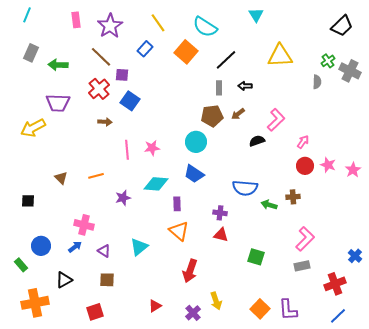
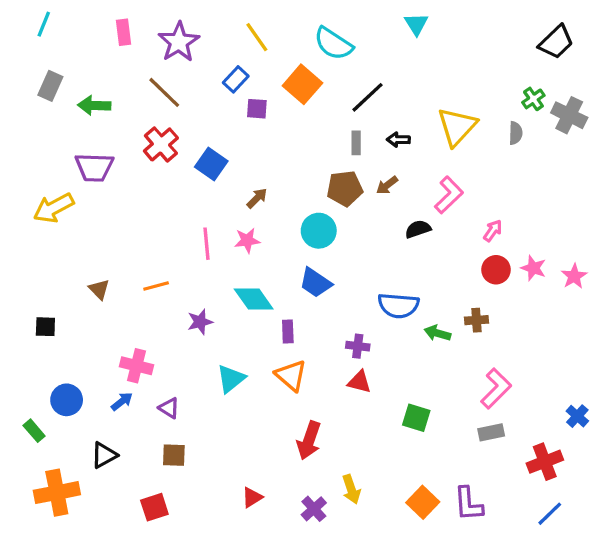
yellow triangle: (280, 56) -> (457, 127), moved, turned -44
purple square: (122, 75) -> (257, 109), moved
brown arrow: (105, 122) -> (257, 198), moved, turned -48
cyan diamond: (156, 184) -> (254, 299), turned 50
cyan triangle: (139, 247) -> (231, 379), moved

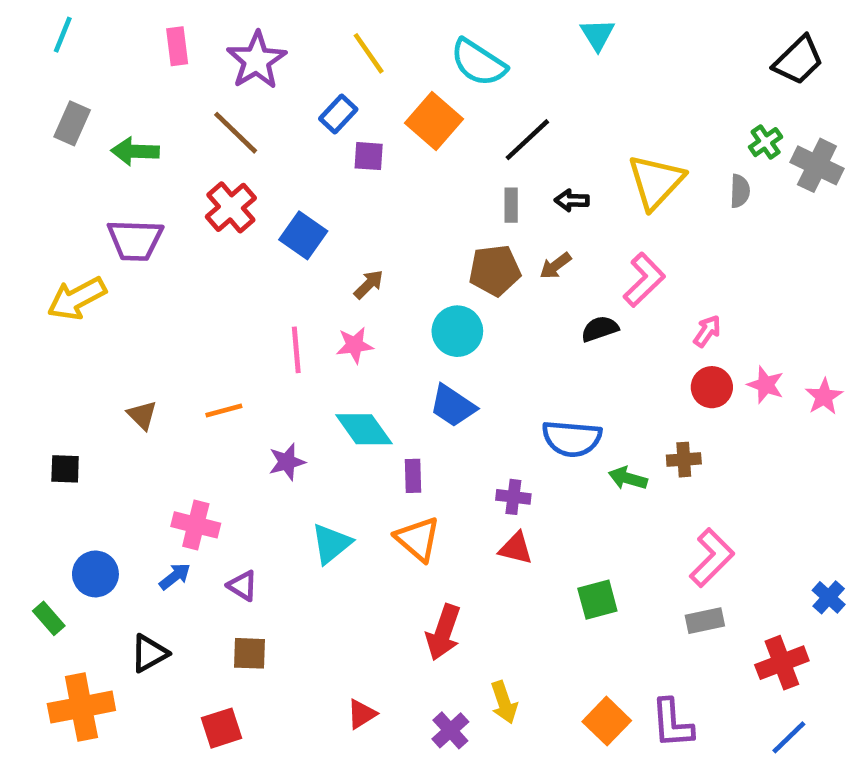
green square: (416, 418) -> (597, 600), turned -32

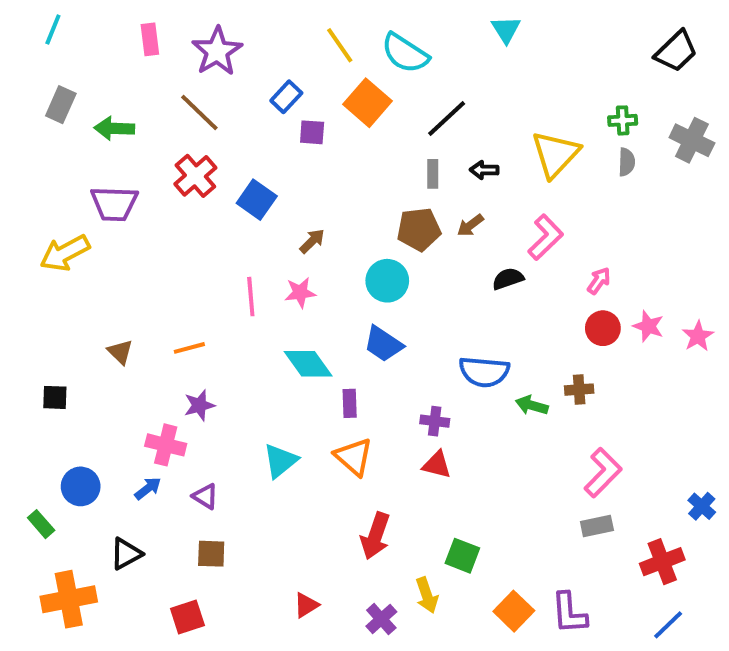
yellow line: (369, 53) -> (340, 45), moved
green cross: (766, 142) -> (623, 120), moved, turned 32
purple star: (287, 462) -> (199, 405), moved
green square: (597, 600) -> (462, 556), moved, turned 36

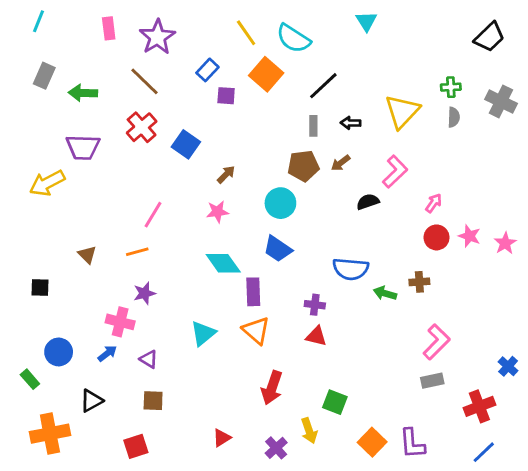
pink line: (251, 297) -> (153, 215), moved, turned 36
purple rectangle: (350, 403) -> (253, 292), size x1.4

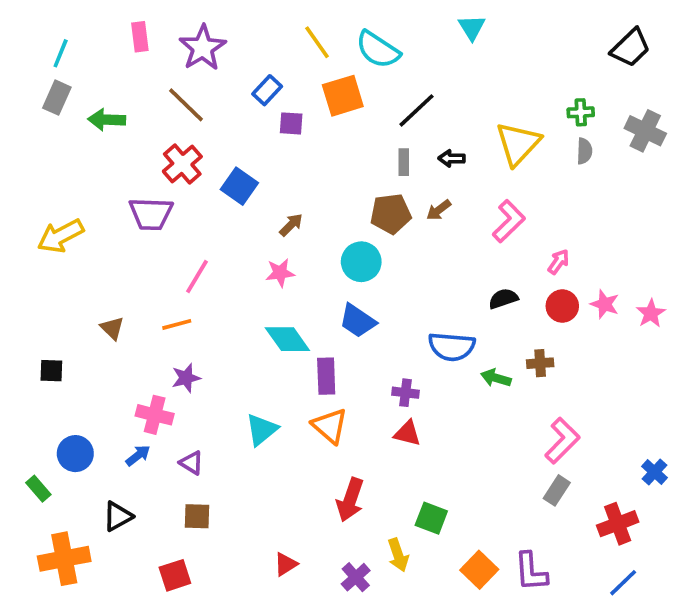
cyan line: (39, 21) -> (61, 53), moved
orange square: (266, 74) -> (343, 96), turned 32
purple trapezoid: (83, 147) -> (151, 214), moved
black semicircle: (368, 202) -> (503, 299), moved
gray rectangle: (432, 381) -> (557, 490), turned -45

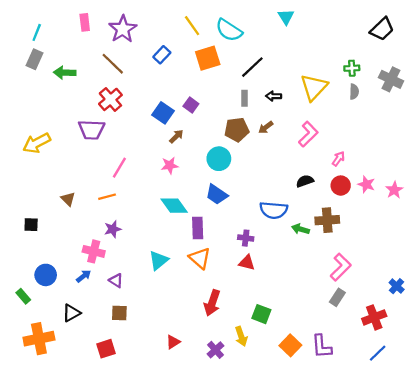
purple square: (291, 123) -> (191, 105), moved, turned 32
blue square: (239, 186) -> (163, 113), moved
brown cross: (540, 363) -> (327, 220), size x1.5

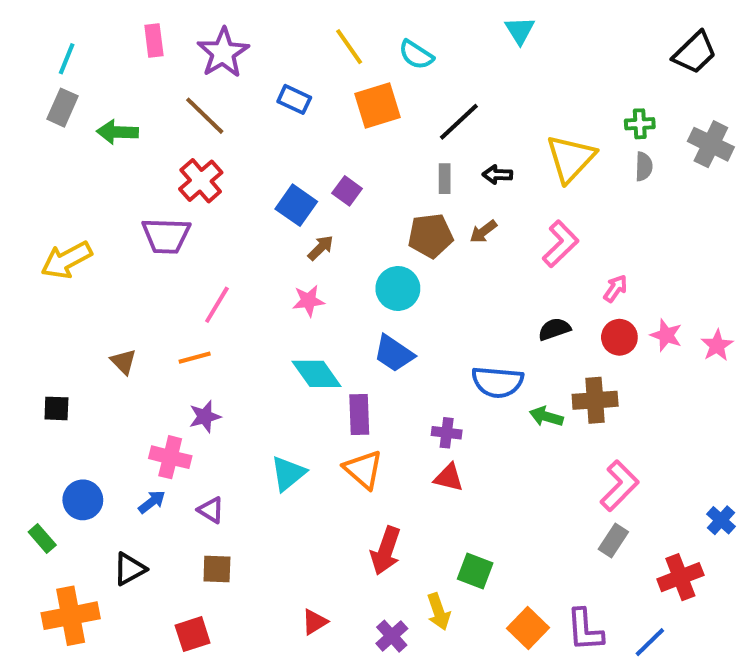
cyan semicircle: (229, 30) -> (416, 55), size x0.7
blue rectangle: (162, 55) -> (294, 99), turned 72
blue line: (378, 353) -> (650, 642), moved

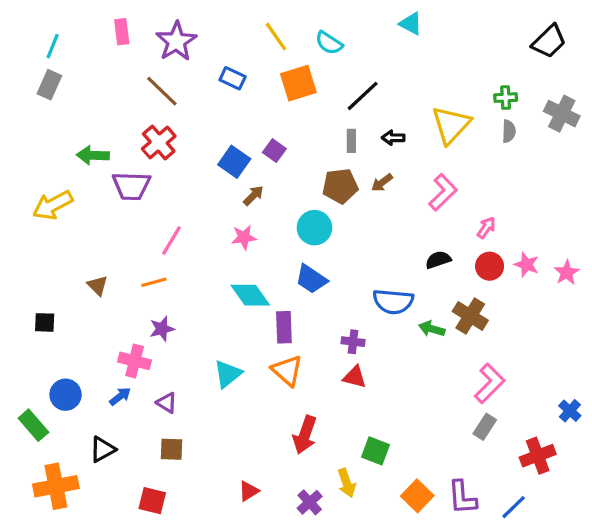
cyan triangle: (520, 30) -> (411, 24), turned -30
green arrow: (117, 132) -> (93, 155), moved
brown cross: (595, 400) -> (470, 316), turned 36
green rectangle: (42, 538) -> (33, 425), size x1.4
red square: (193, 634) -> (152, 501), turned 32

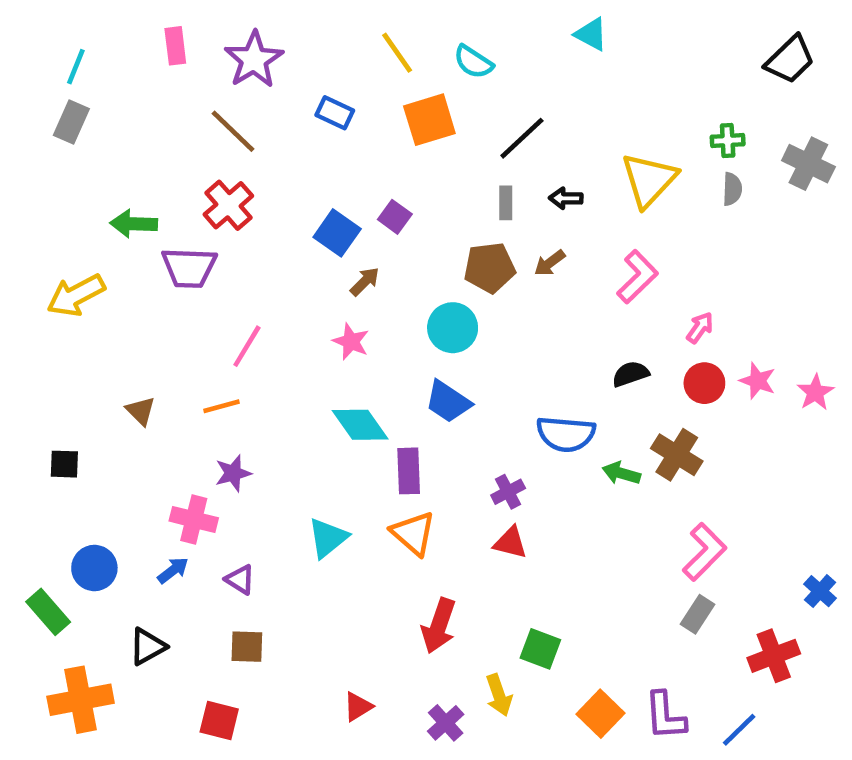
pink star: (244, 237) -> (351, 342), turned 30
purple cross: (353, 342) -> (508, 492), turned -35

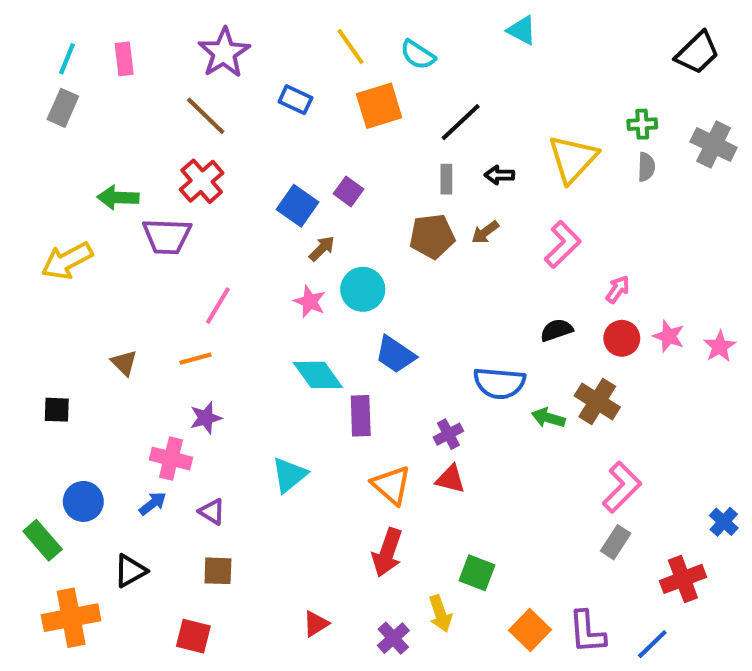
pink rectangle: (175, 46) -> (124, 59), moved
cyan circle: (453, 328) -> (363, 289), moved
orange triangle: (413, 533) -> (391, 485), moved

